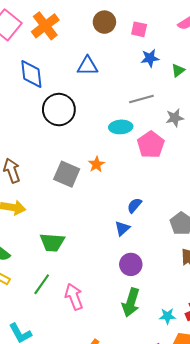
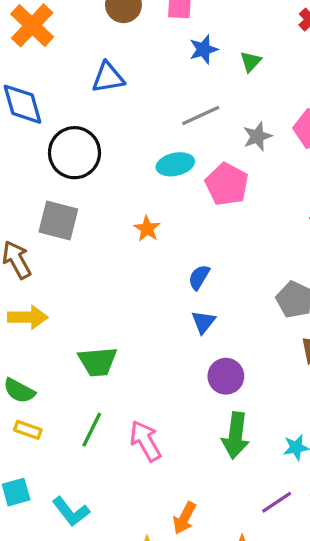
gray square: (67, 174) -> (58, 220), moved
blue semicircle: (134, 205) -> (199, 277), moved

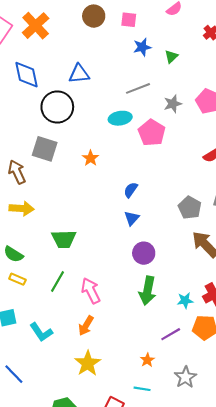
blue triangle: (108, 77) -> (79, 74), moved
orange star: (147, 229) -> (90, 158), moved
orange arrow: (184, 518) -> (86, 326), moved

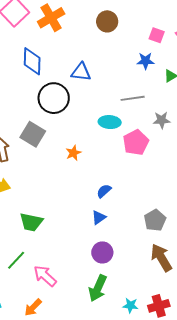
pink square: (129, 20) -> (157, 35), moved
pink arrow: (91, 291) -> (45, 276), turned -35

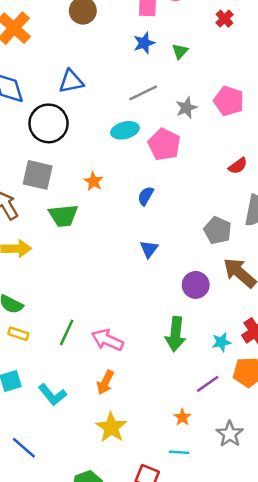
blue semicircle: (104, 191) -> (146, 196), moved
green trapezoid: (31, 222) -> (63, 216), moved
purple circle: (102, 252) -> (196, 285), moved

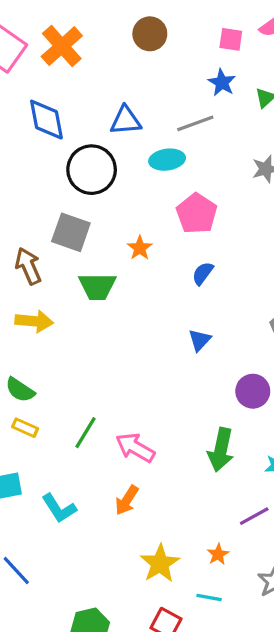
blue star: (144, 43) -> (222, 83), turned -30
gray line: (143, 93) -> (195, 123), moved
cyan ellipse: (125, 130) -> (167, 160), moved
pink pentagon: (164, 144) -> (197, 214), moved
yellow star: (111, 427) -> (160, 564), moved

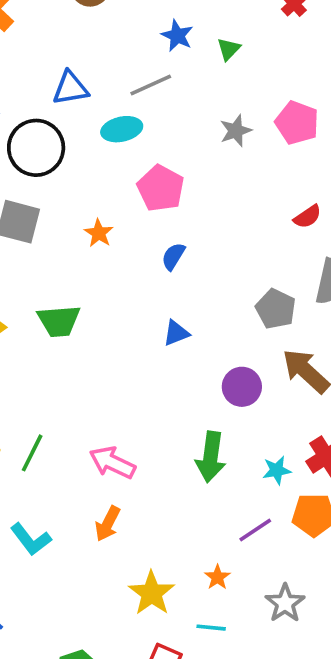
green trapezoid: (97, 286) -> (59, 321), moved
blue triangle: (200, 340) -> (176, 333), turned 30
green line: (85, 433) -> (32, 453), moved

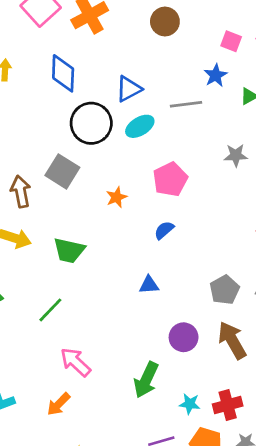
blue triangle: (70, 88) -> (129, 89), turned -36
cyan ellipse: (122, 129) -> (140, 126), moved, turned -36
green line: (32, 453) -> (50, 310), moved

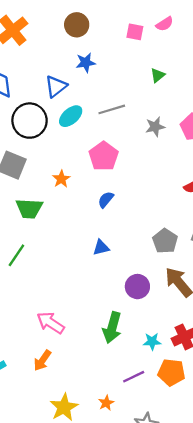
blue star: (216, 75) -> (86, 63), moved, turned 30
gray line: (186, 104) -> (112, 109), moved
green trapezoid: (69, 250) -> (29, 208), moved
green line: (50, 310) -> (16, 255), moved

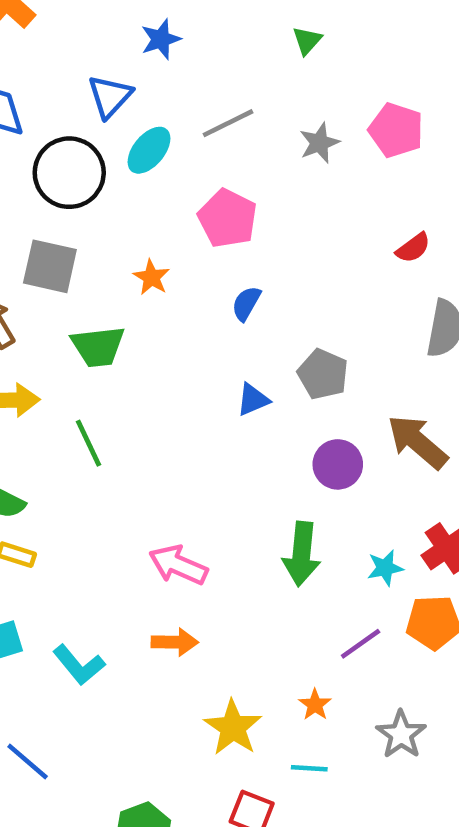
gray pentagon: (165, 241) -> (323, 374), moved
green line: (16, 255) -> (88, 443), turned -50
orange arrow: (42, 360) -> (175, 642), turned -115

